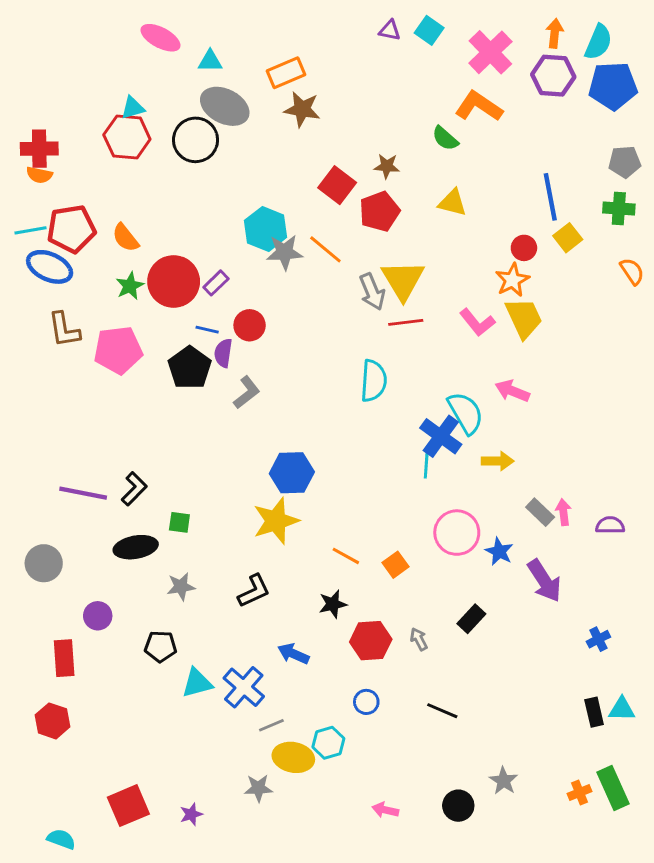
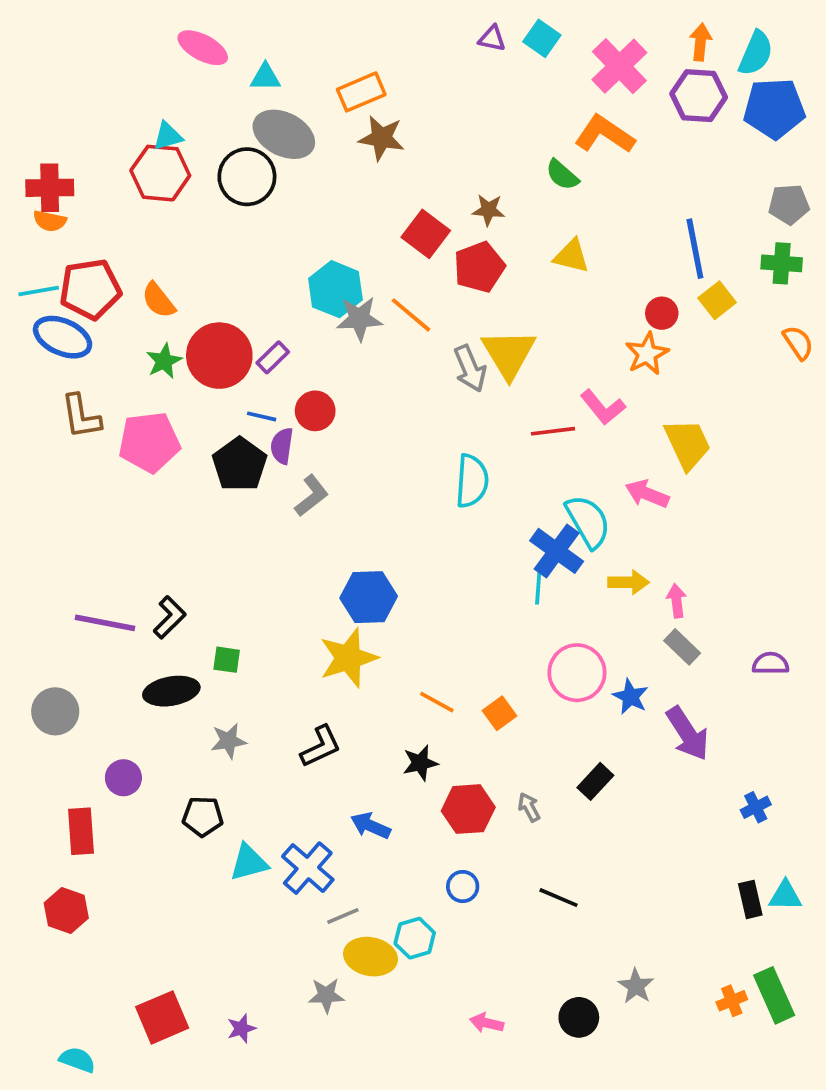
yellow trapezoid: (524, 318) -> (688, 444), moved
red line: (406, 322) -> (553, 431), moved
pink arrow: (563, 512) -> (677, 601), moved

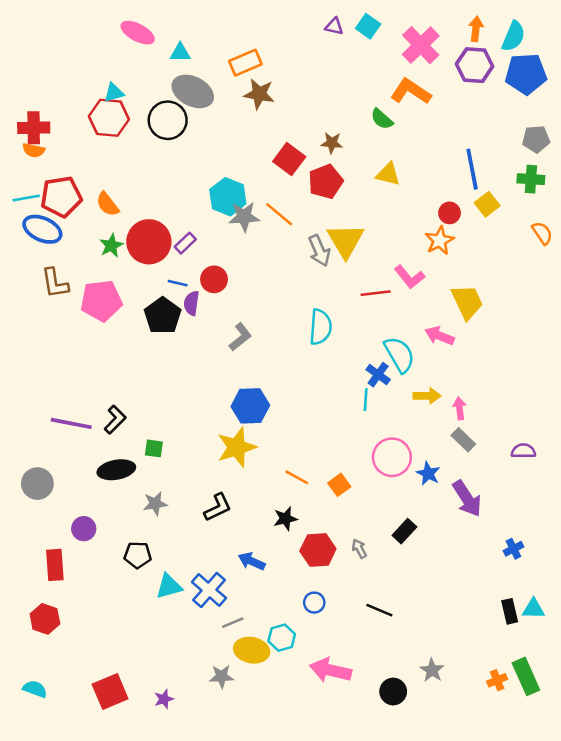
gray L-shape: (311, 496) -> (240, 337), moved
blue cross: (557, 551) -> (378, 375), size x0.7
pink arrow: (487, 1023) -> (331, 670), moved, size x1.8
cyan semicircle: (77, 1060) -> (35, 689), moved

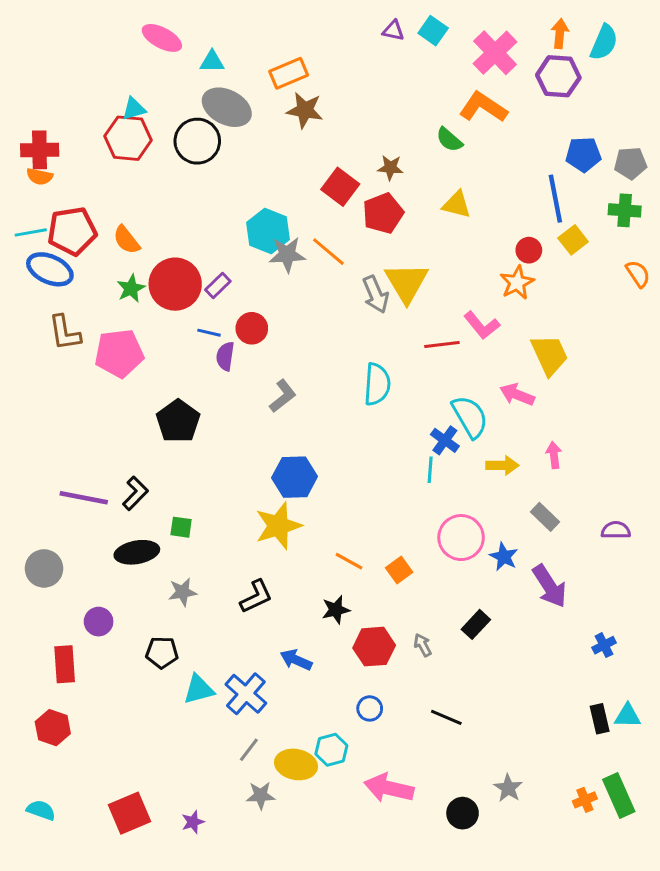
blue pentagon: (526, 74) -> (583, 154), moved, size x0.7
black pentagon: (163, 316) -> (178, 421), moved
pink arrow: (460, 408) -> (554, 455), moved
gray line: (233, 623) -> (249, 750), moved, turned -30

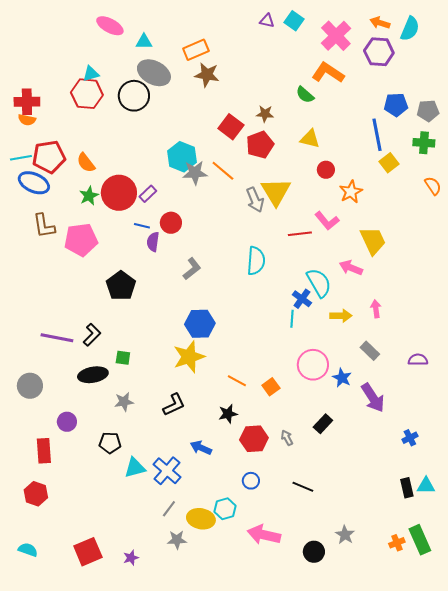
orange arrow: (560, 34) -> (380, 23), turned -78
red circle: (529, 250) -> (326, 170), moved

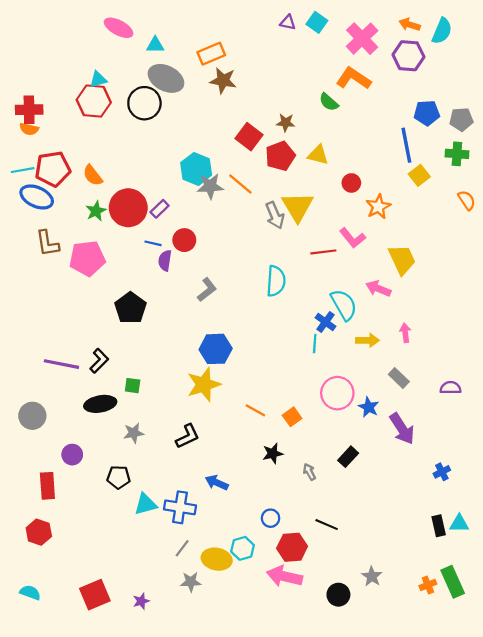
yellow triangle: (310, 139) -> (318, 155), moved
black star: (228, 414) -> (273, 453), moved
red hexagon: (254, 439) -> (292, 547), moved
blue cross: (167, 471) -> (180, 507), turned -32

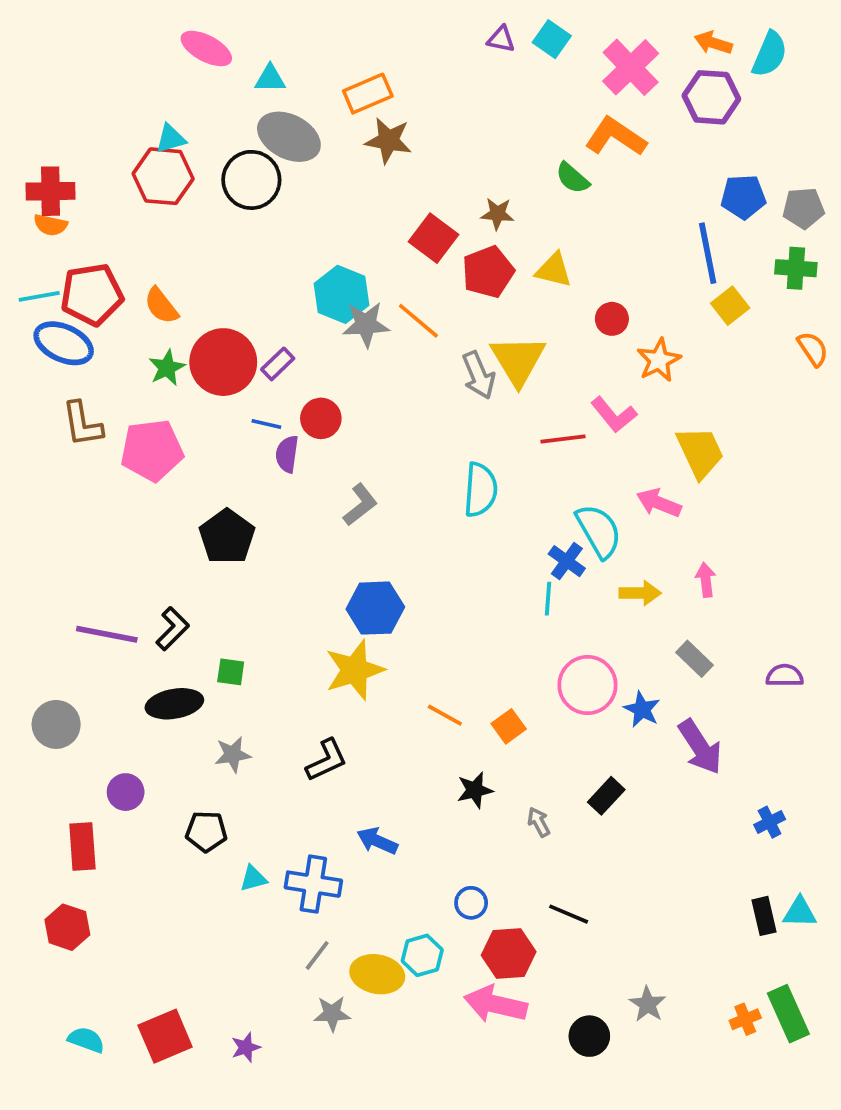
cyan triangle: (146, 504) -> (253, 878), size x0.7
cyan semicircle: (30, 593) -> (86, 1040), moved

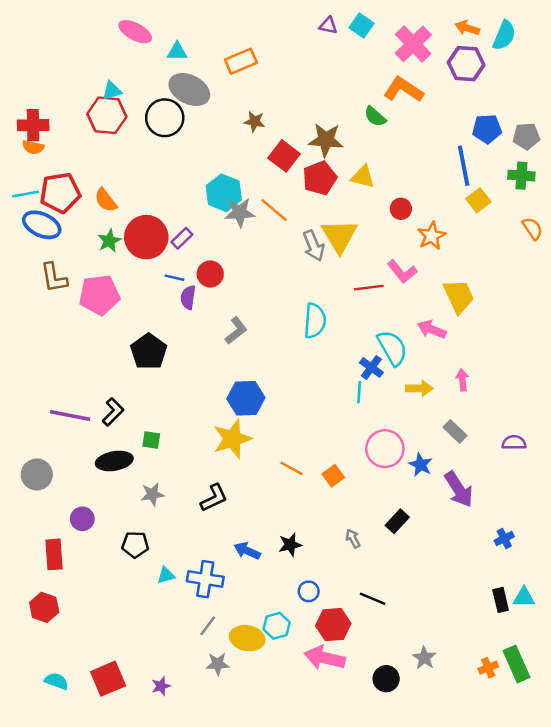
brown star: (388, 141) -> (255, 121), moved, size x0.7
brown star: (497, 214) -> (326, 140), size x1.6
black star: (475, 790) -> (290, 545), moved

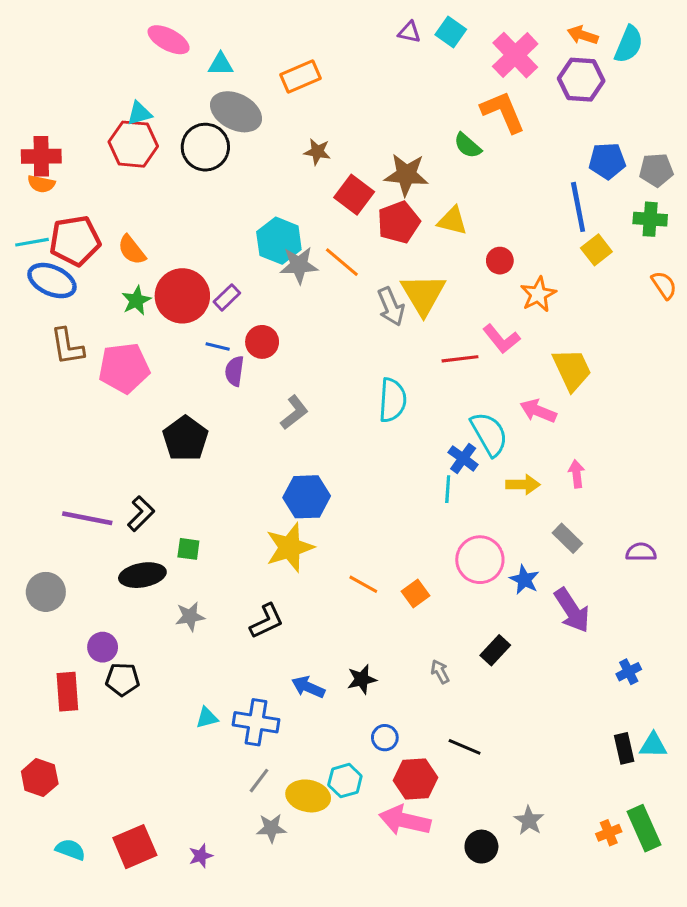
orange L-shape: (403, 89) -> (503, 112), turned 33
black pentagon: (135, 545) -> (123, 679), moved
red hexagon: (44, 607) -> (40, 778), moved

